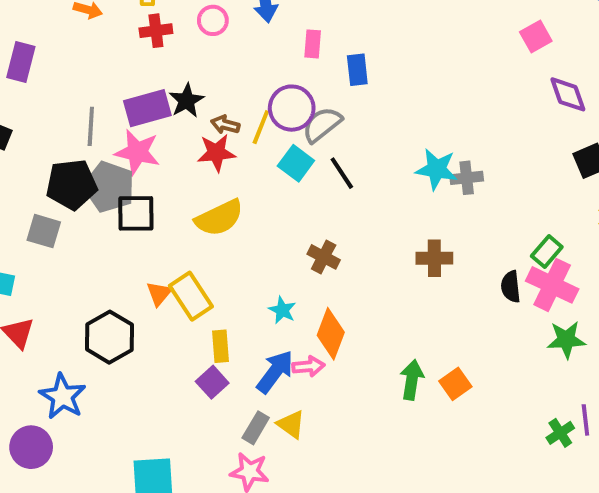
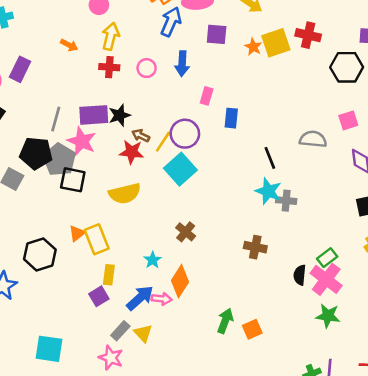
gray semicircle: (322, 125) -> (313, 139), moved, turned 32
cyan square: (296, 163) -> (180, 169), size x1.4
black line: (342, 173) -> (270, 158), moved

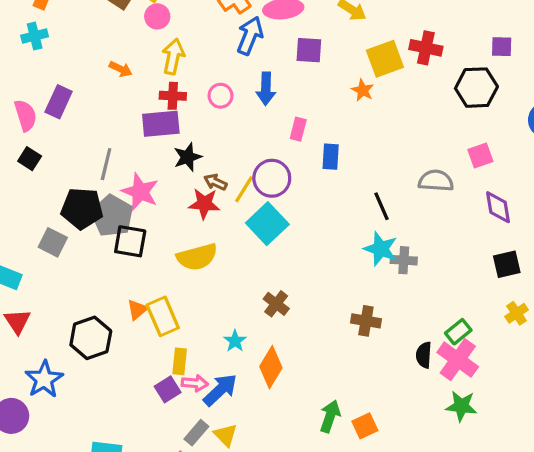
orange star: (253, 47) -> (363, 90), moved
purple rectangle: (94, 115) -> (161, 124), moved
pink arrow: (162, 299) -> (195, 383), moved

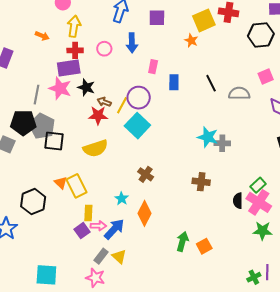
black star: (188, 157) -> (86, 87), turned -30
pink star: (140, 192) -> (60, 88), moved
black line: (381, 206) -> (211, 83), moved
orange triangle: (137, 310) -> (61, 183), turned -32

